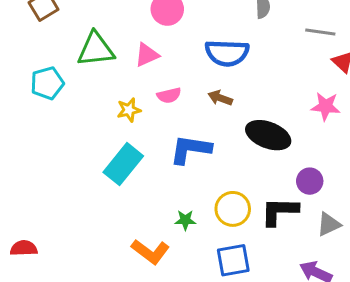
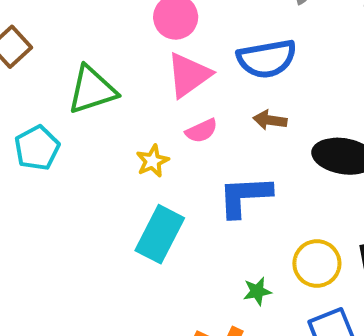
pink triangle: (147, 55) -> (189, 75), moved, size x1.4

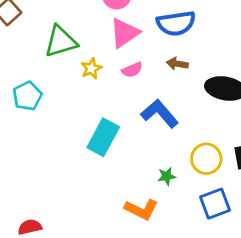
cyan pentagon: (37, 148) -> (27, 96), moved
yellow star: (153, 161) -> (91, 68), moved
blue L-shape: (245, 196) -> (160, 114), turned 51

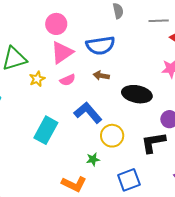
yellow circle: (206, 159) -> (112, 136), moved

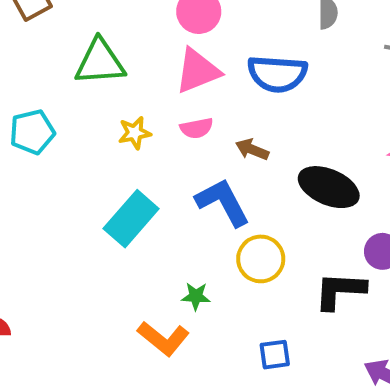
brown arrow: (101, 76) -> (252, 149), moved
yellow star: (37, 79) -> (135, 133), moved
green star: (93, 159) -> (196, 296), moved
blue square: (129, 180) -> (275, 355), size x0.7

